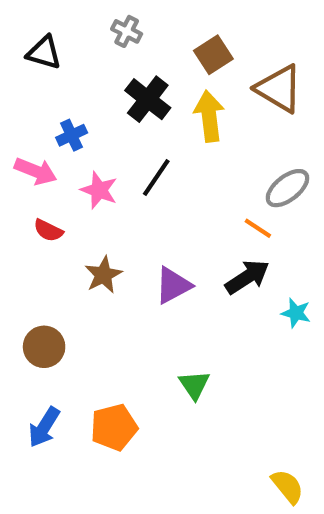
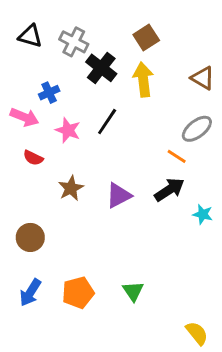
gray cross: (127, 31) -> (74, 42), moved, size x1.4
brown triangle: (279, 89) -> (203, 78), moved, size x0.7
green triangle: (194, 385) -> (133, 291), moved

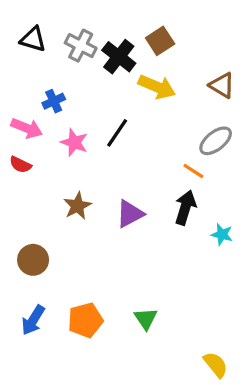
black cross: (101, 68) -> (119, 57), moved
yellow arrow: (143, 80) -> (157, 87), turned 120
red semicircle: (33, 158) -> (20, 165), moved
black arrow: (169, 190) -> (185, 207), turned -40

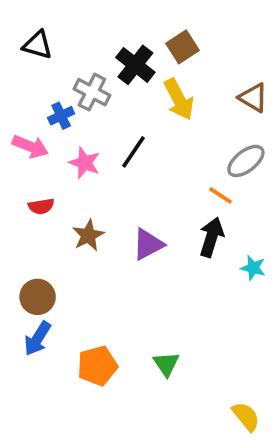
gray cross: (81, 46) -> (92, 92), moved
yellow arrow: (157, 87) -> (179, 99), turned 39
red semicircle: (20, 165) -> (41, 206), moved, turned -35
blue arrow: (33, 320) -> (38, 339), moved

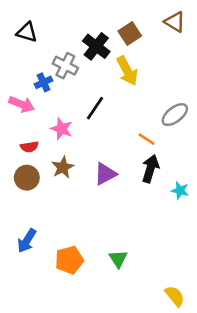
brown triangle: (253, 98) -> (175, 22), moved
pink star: (85, 163) -> (62, 129), moved
orange line: (221, 195) -> (146, 139), moved
brown circle: (38, 297) -> (27, 178), moved

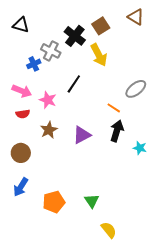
pink arrow: (22, 104) -> (22, 91), moved
brown circle: (27, 178) -> (21, 153), moved
yellow semicircle: (175, 296) -> (109, 230), moved

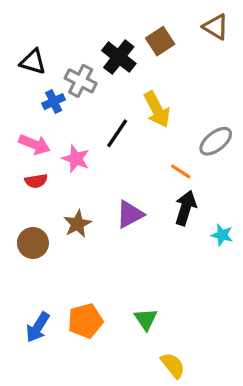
black triangle: (21, 25) -> (33, 62), moved
yellow arrow: (99, 55) -> (157, 109), moved
brown star: (49, 130) -> (77, 224), moved
blue arrow: (21, 187) -> (38, 327), moved

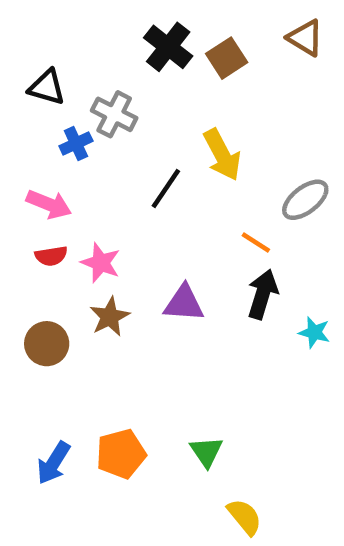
black cross: (119, 57) -> (168, 47), moved
pink star: (76, 159) -> (101, 263), moved
purple triangle: (130, 214) -> (184, 303), turned 32

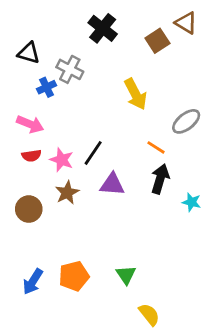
brown square: (227, 58) -> (157, 41), moved
black line: (166, 189) -> (93, 153), moved

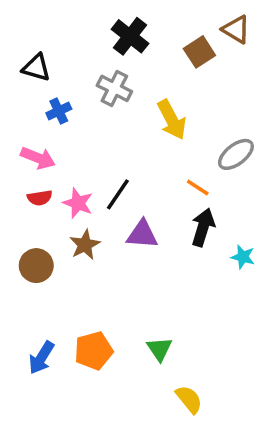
gray cross: (70, 69) -> (114, 88), moved

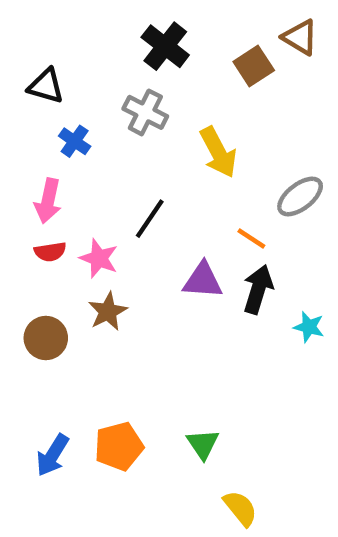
blue cross: (59, 111) -> (75, 141), turned -30
pink arrow: (38, 158) -> (48, 201), turned 80
black line: (118, 194) -> (150, 219), moved
purple triangle: (142, 234) -> (203, 281), moved

